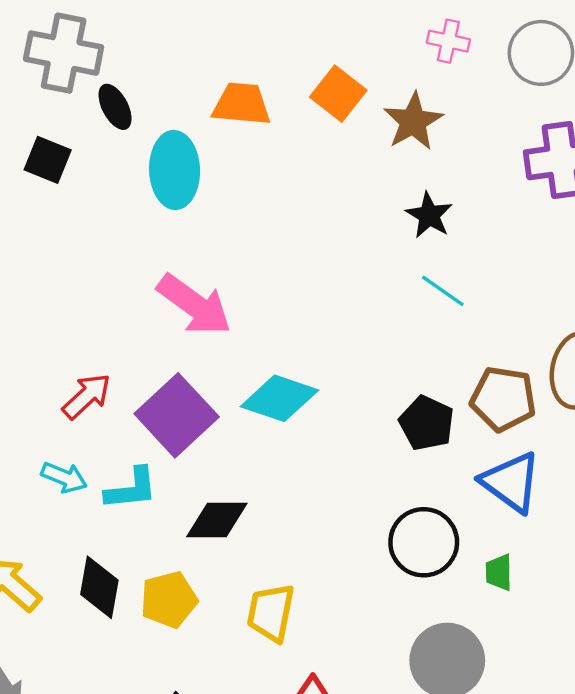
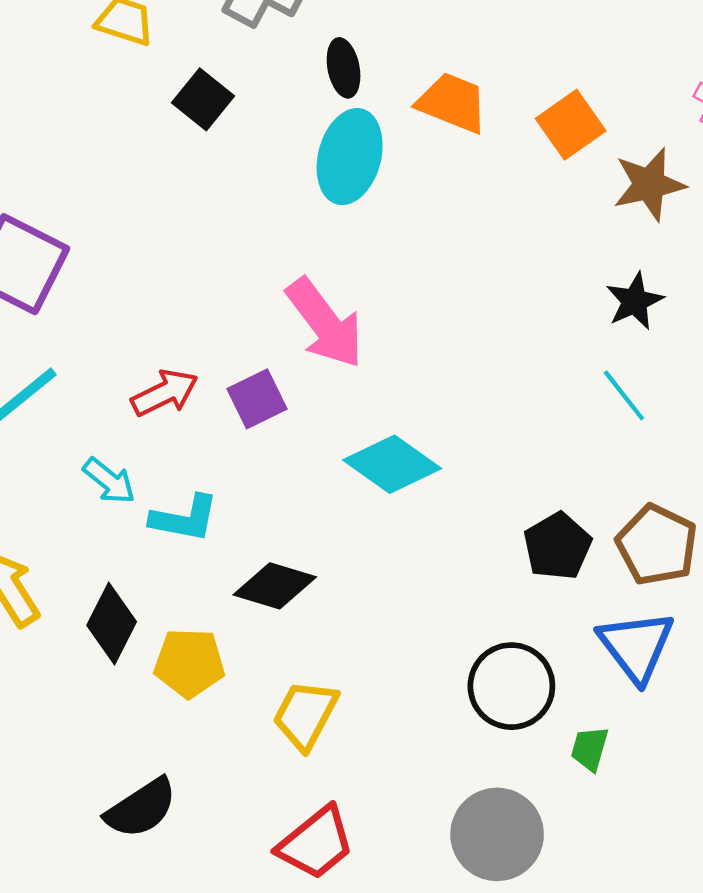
black ellipse: (115, 107) -> (344, 68), moved
purple square: (177, 415) -> (257, 399), moved, size x0.6

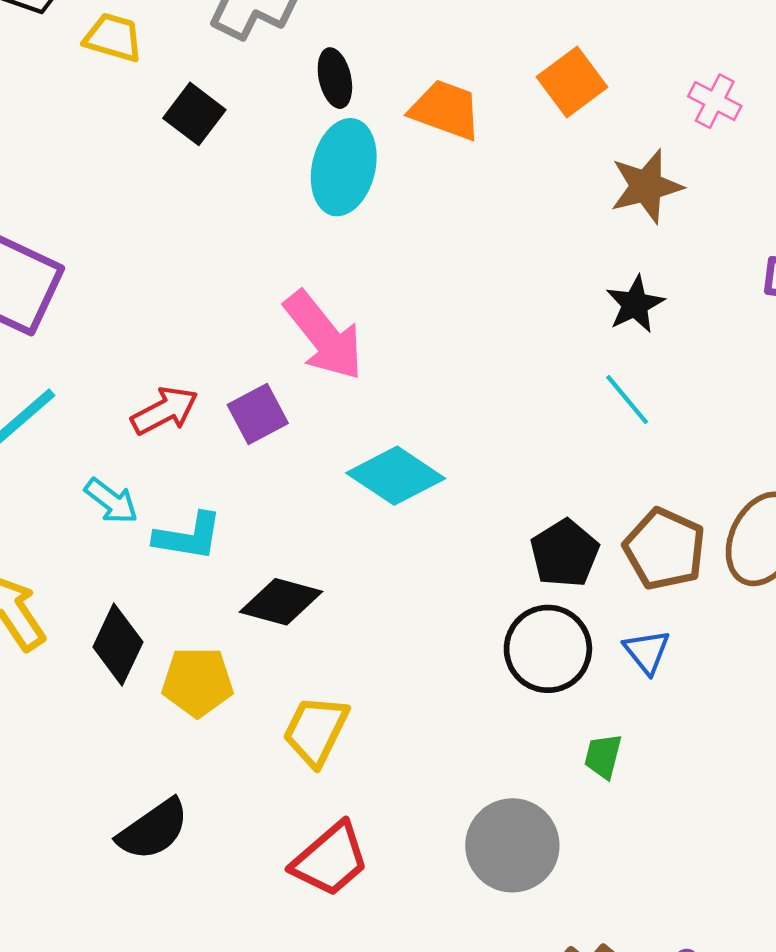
orange square: (571, 125) -> (572, 82), moved
blue triangle: (636, 646) -> (647, 652), size x0.6
black circle: (511, 686) -> (548, 649), moved

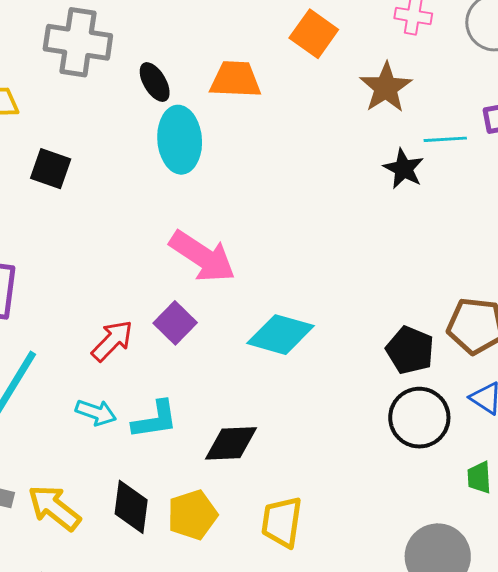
black square: (194, 114) -> (51, 169), moved
cyan line: (627, 400) -> (445, 139), moved, turned -36

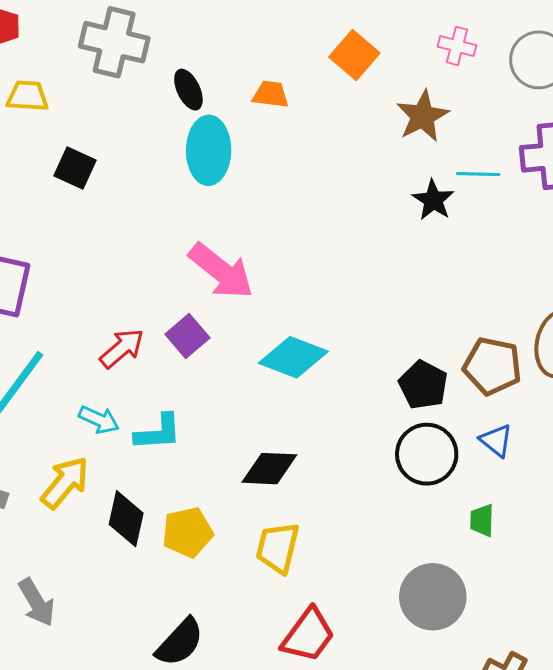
orange trapezoid: (235, 80) -> (271, 94), size x0.7
black diamond: (231, 443) -> (269, 469), moved
yellow arrow: (54, 508) -> (65, 483), moved, turned 86

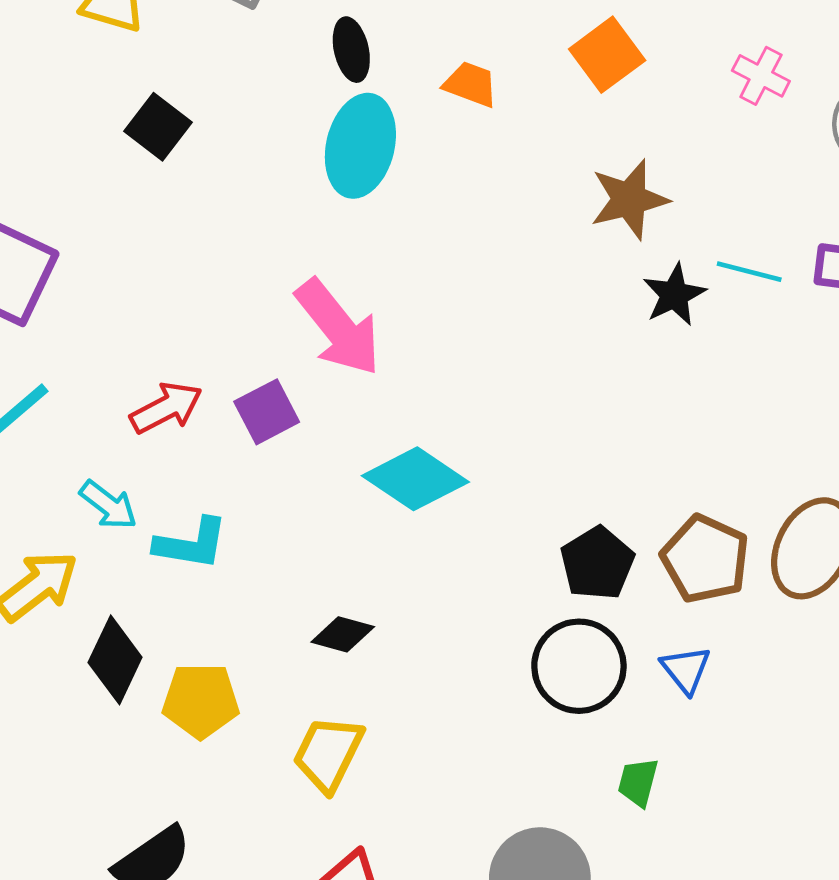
brown star: (423, 116) -> (629, 199), moved
black diamond: (269, 469) -> (343, 634), size x0.7

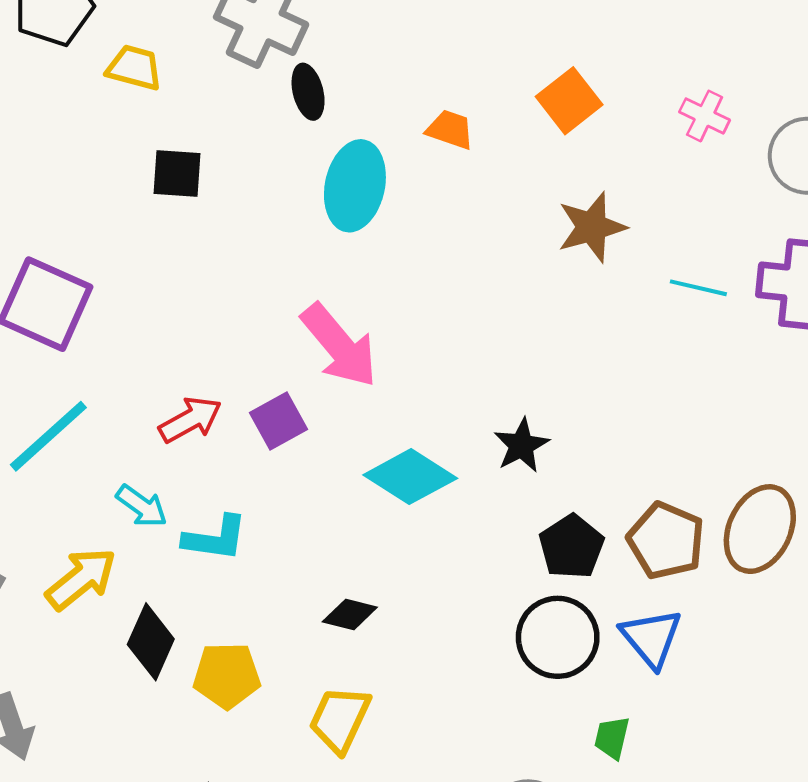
black ellipse: (351, 50) -> (308, 92), moved
black square: (158, 127) -> (177, 173), turned -32
black star: (674, 295) -> (521, 445), moved
blue triangle: (686, 670) -> (651, 638), size x1.4

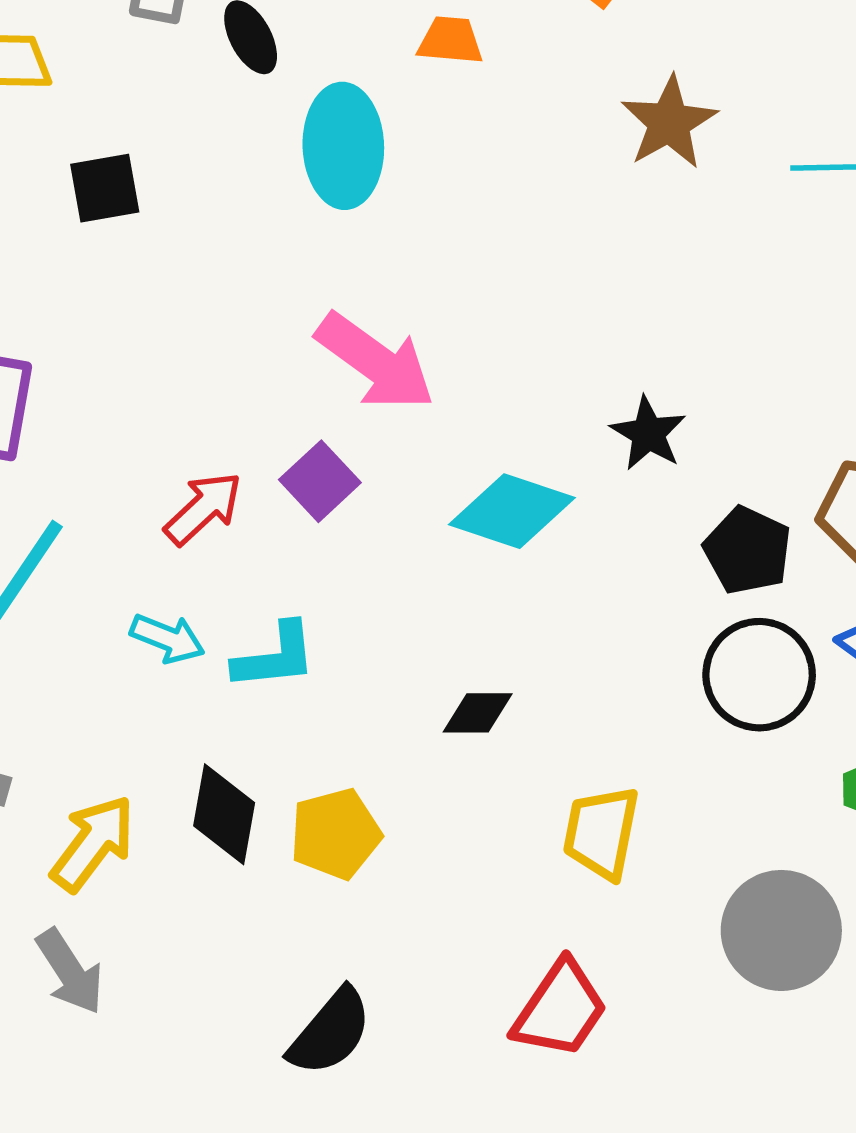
yellow arrow: (81, 579) -> (93, 843), moved
yellow trapezoid: (340, 719) -> (601, 833), moved

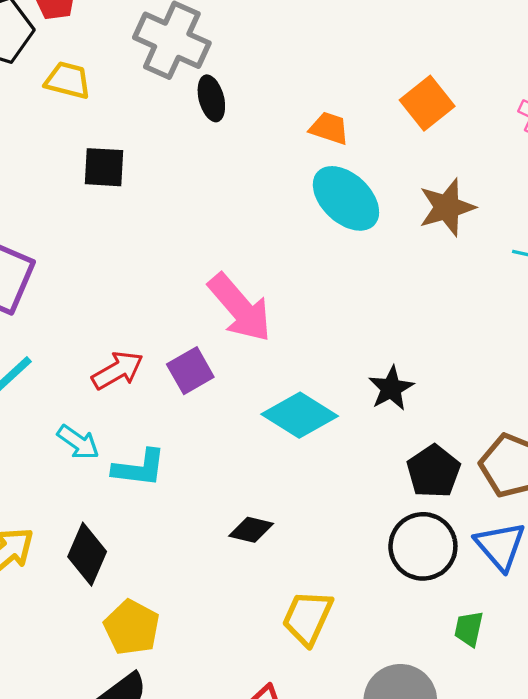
cyan ellipse: (343, 146) -> (346, 198), moved, turned -58
yellow pentagon: (335, 834) -> (132, 627), moved, turned 30

